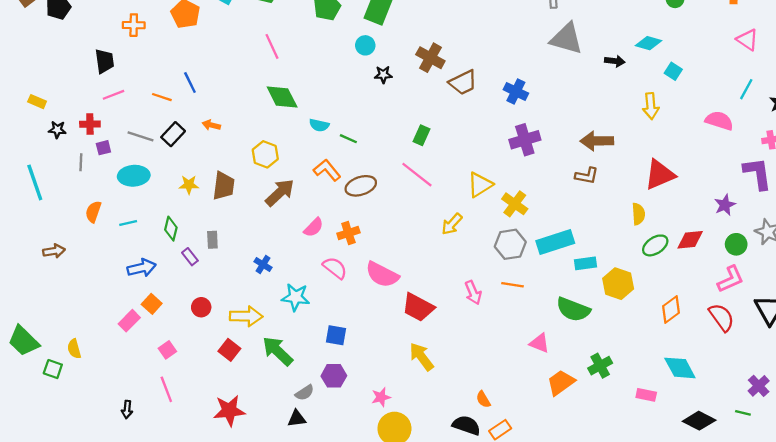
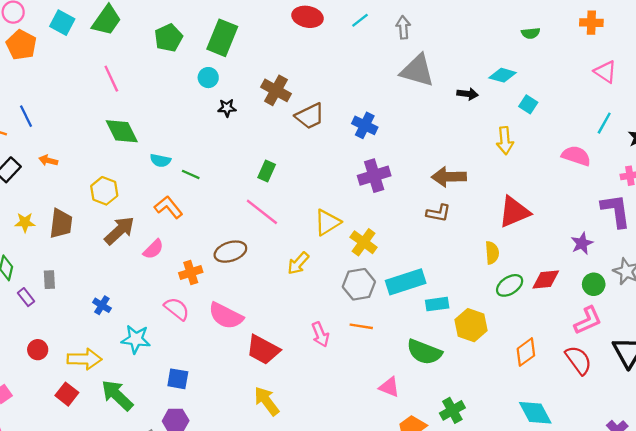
brown ellipse: (361, 186) -> (230, 252), moved
pink semicircle: (314, 227) -> (153, 249), moved

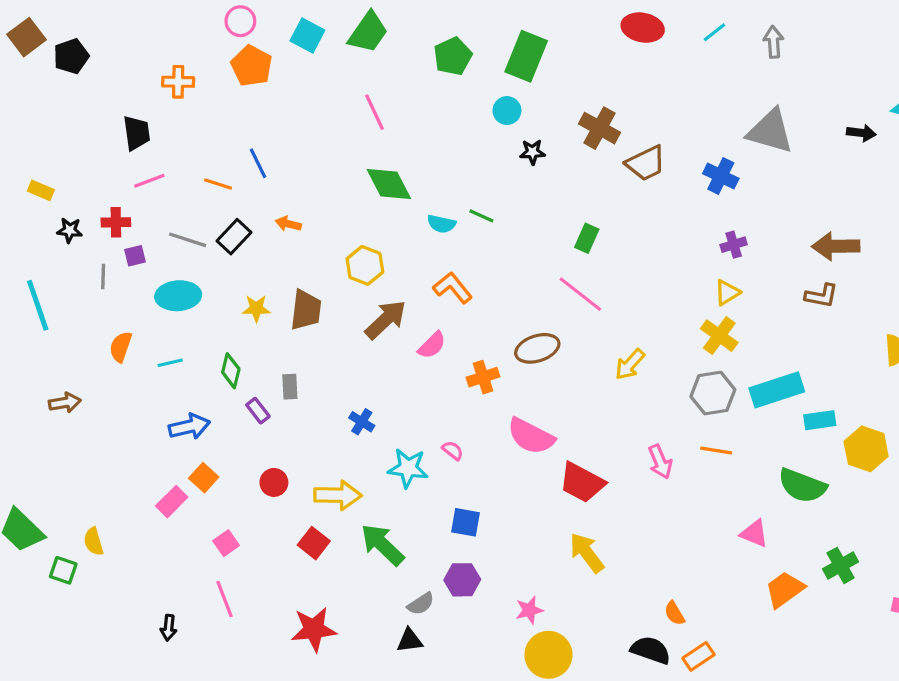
gray triangle: (417, 71) -> (770, 131), moved
green line: (191, 174) -> (481, 216), moved
purple cross: (374, 176) -> (734, 245), size x0.6
yellow triangle: (327, 222) -> (727, 293), moved, size x0.7
pink semicircle: (177, 309) -> (453, 451), moved, size x0.6

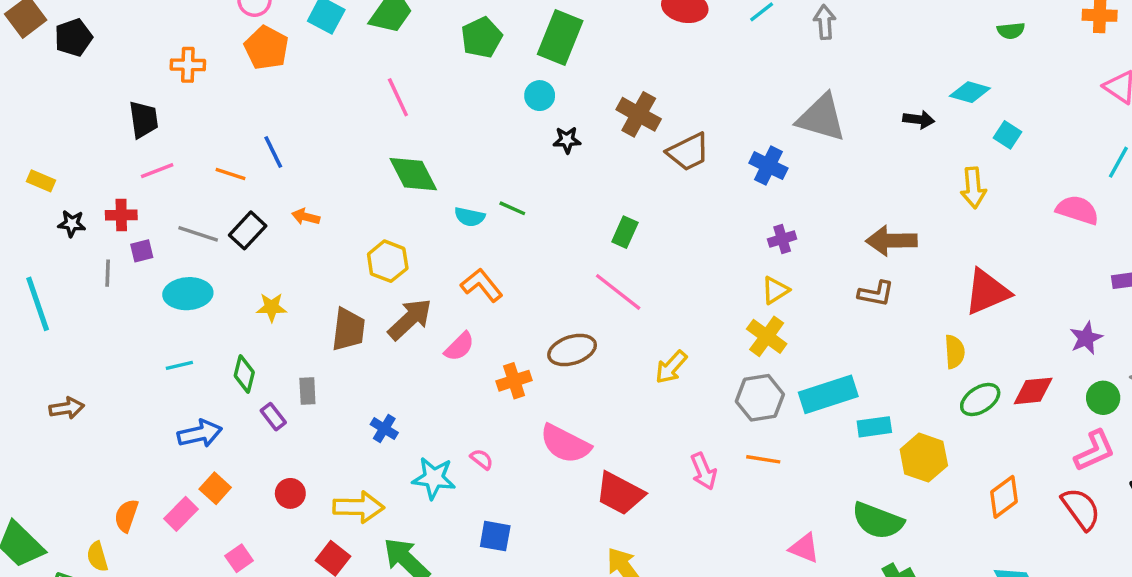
brown trapezoid: (306, 310) -> (348, 329), moved
orange semicircle: (121, 347) -> (126, 516), moved
green semicircle: (802, 486) -> (878, 521), moved

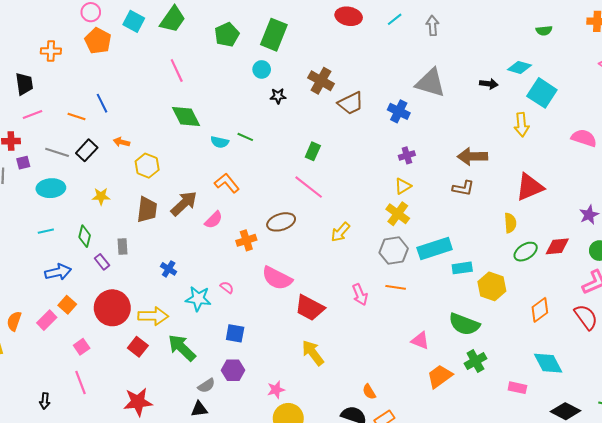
cyan square: (1007, 135) -> (542, 93), size x1.8
yellow hexagon: (388, 261) -> (147, 166), moved
red circle: (290, 493) -> (112, 308), size x2.0

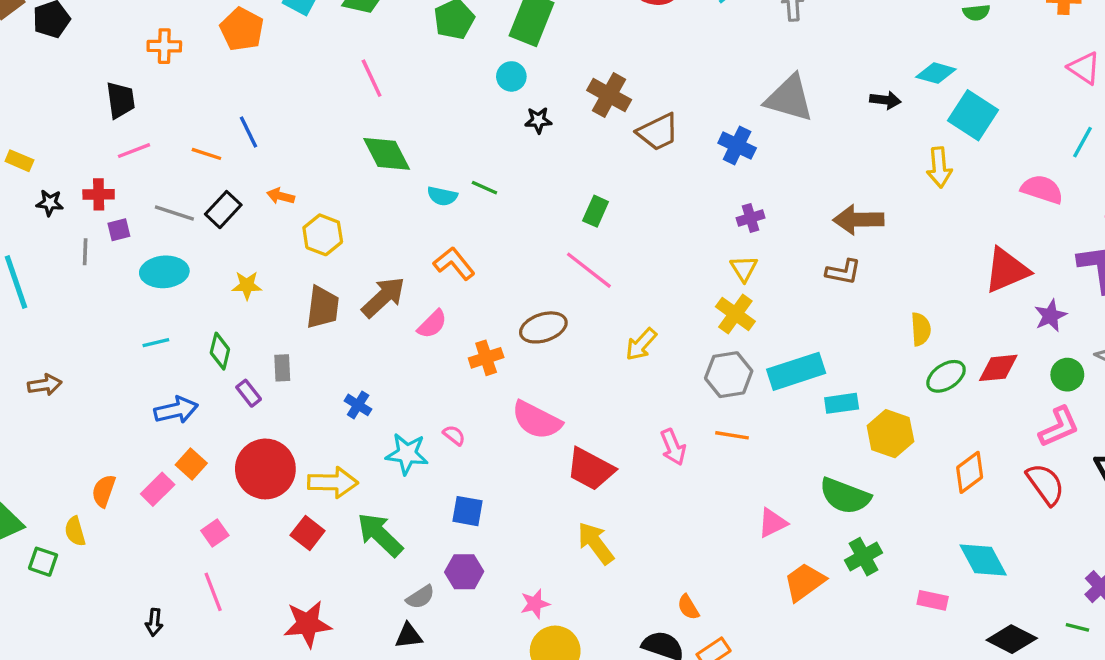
yellow triangle: (403, 186) -> (744, 269), turned -30
red triangle: (530, 187) -> (1007, 270), moved
pink triangle: (420, 341) -> (772, 523), turned -48

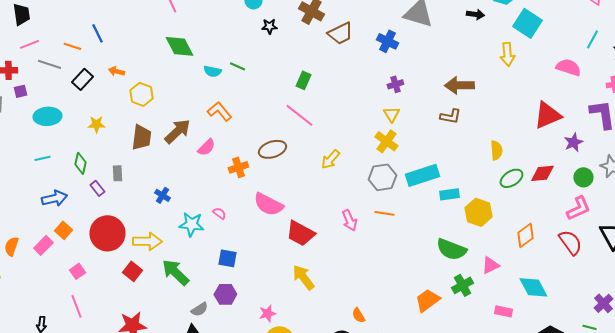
gray line: (174, 213) -> (49, 64), moved
pink triangle: (772, 523) -> (490, 265), moved

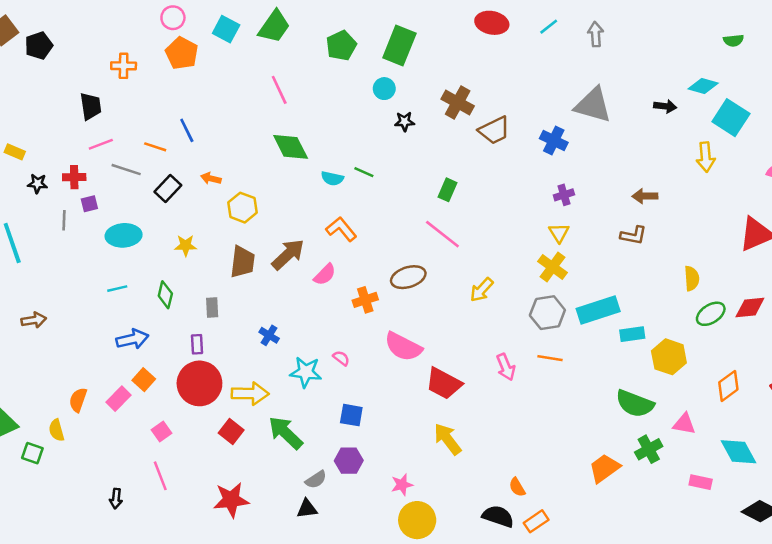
brown arrow: (459, 85) -> (645, 196), size x0.7
purple rectangle: (97, 188) -> (197, 344), moved, turned 35
pink triangle: (490, 265) -> (684, 424), turned 36

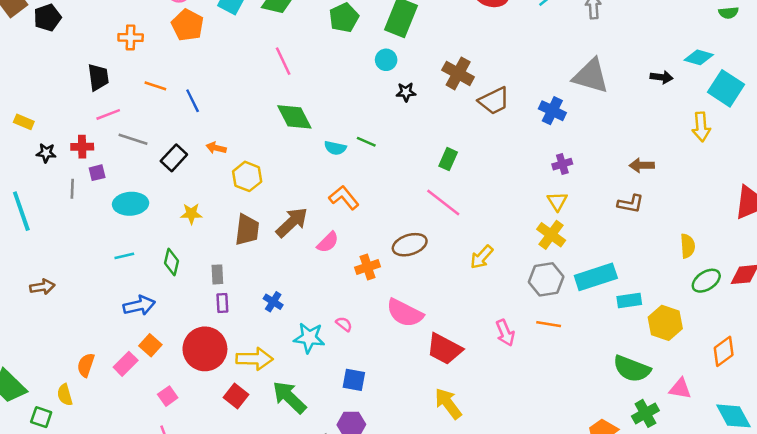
orange line: (155, 147) -> (155, 86), moved
purple rectangle: (197, 344) -> (222, 303), moved

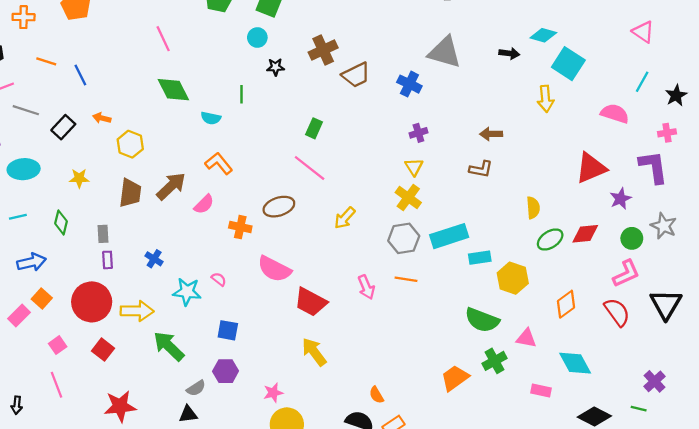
brown cross: (458, 73) -> (323, 50), turned 36
green line: (366, 142) -> (241, 94), moved, turned 66
orange cross: (367, 267) -> (240, 227), turned 30
red square: (236, 396) -> (103, 350), moved

